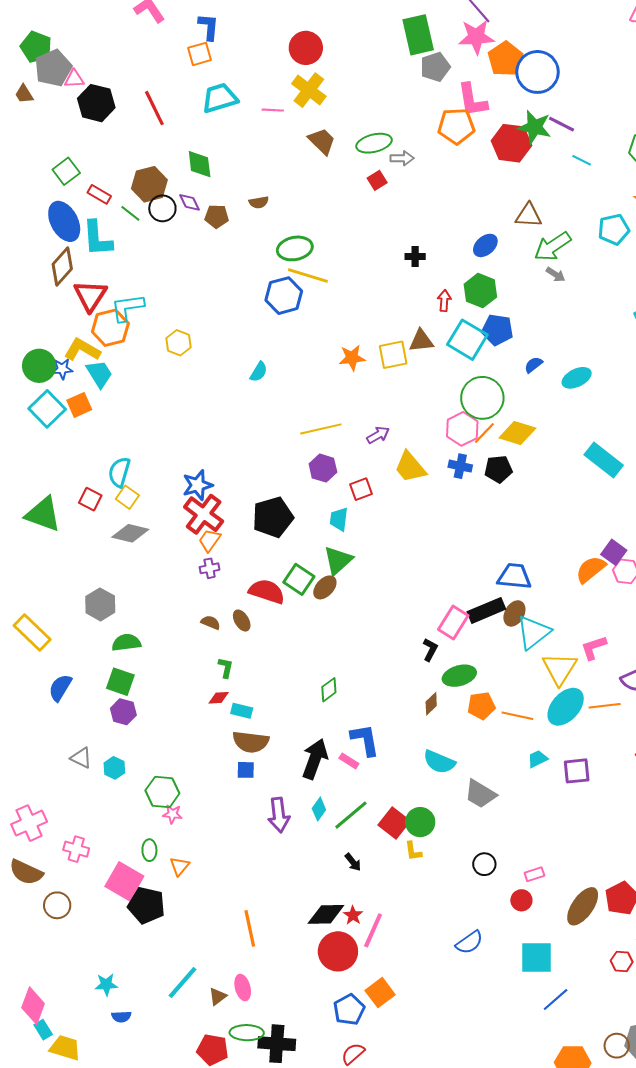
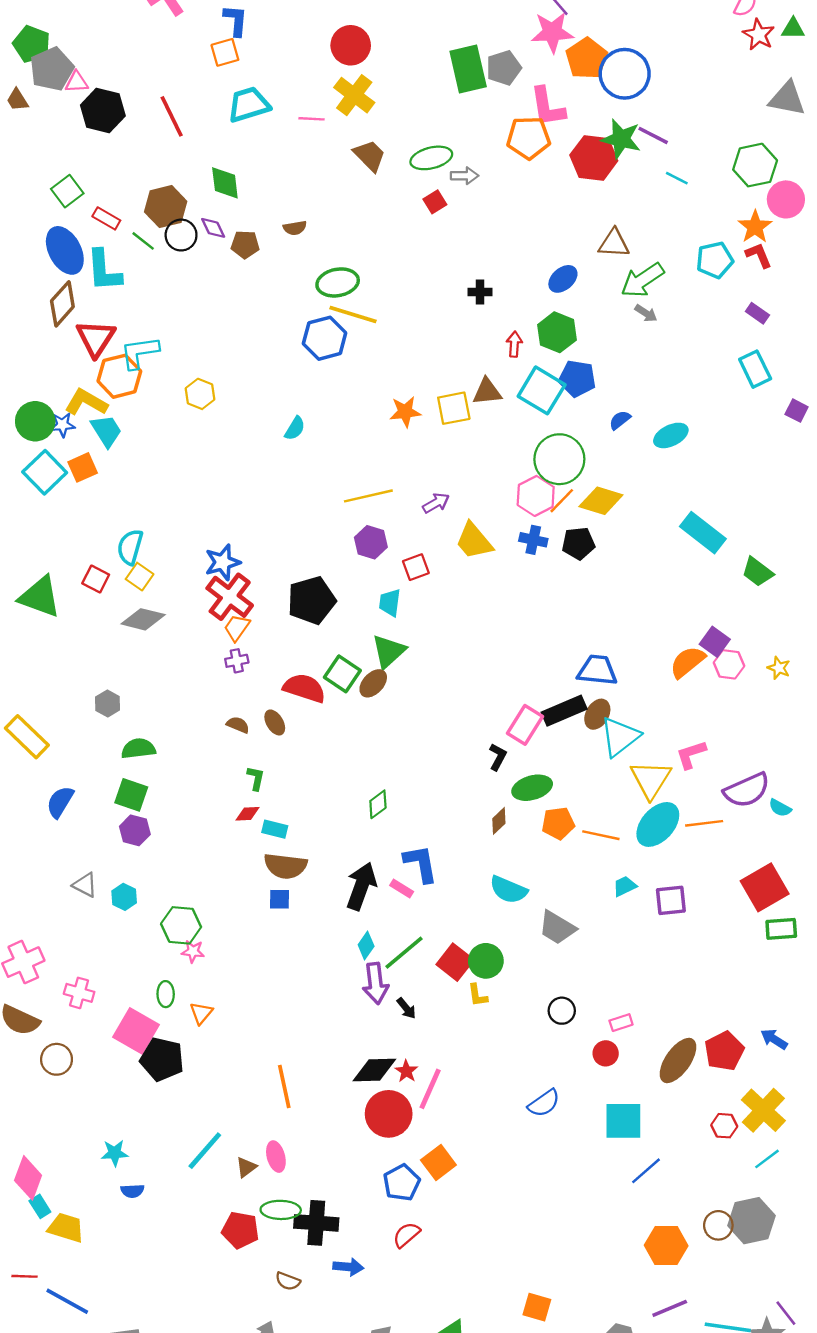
green rectangle: (418, 35) -> (468, 69), moved
gray hexagon: (100, 604) -> (108, 704), size x0.7
purple arrow: (279, 815) -> (376, 983), moved

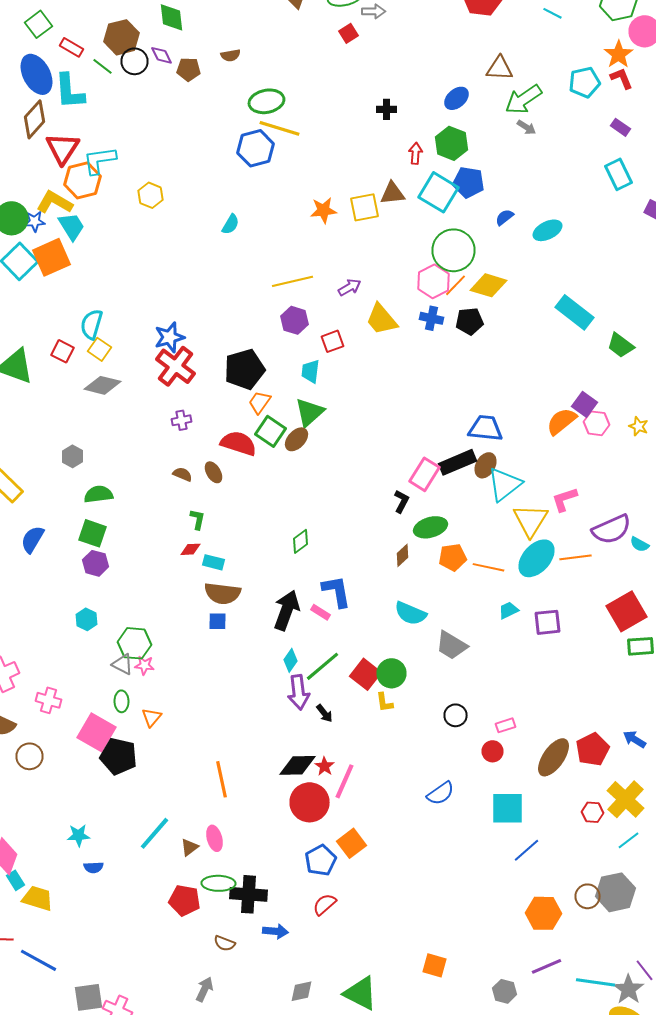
orange square: (83, 467) -> (52, 257), size x1.5
orange trapezoid: (237, 628) -> (260, 402), moved
gray triangle: (85, 885) -> (122, 664), moved

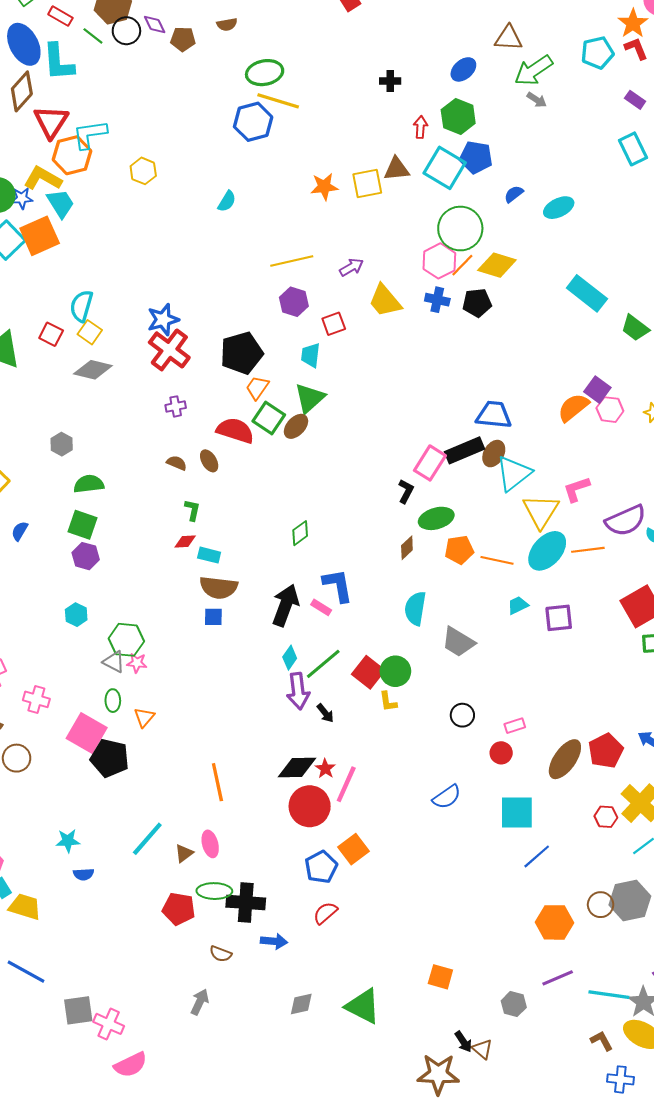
blue semicircle: (32, 539) -> (20, 531), size x0.7
cyan semicircle: (410, 613) -> (415, 608), turned 76

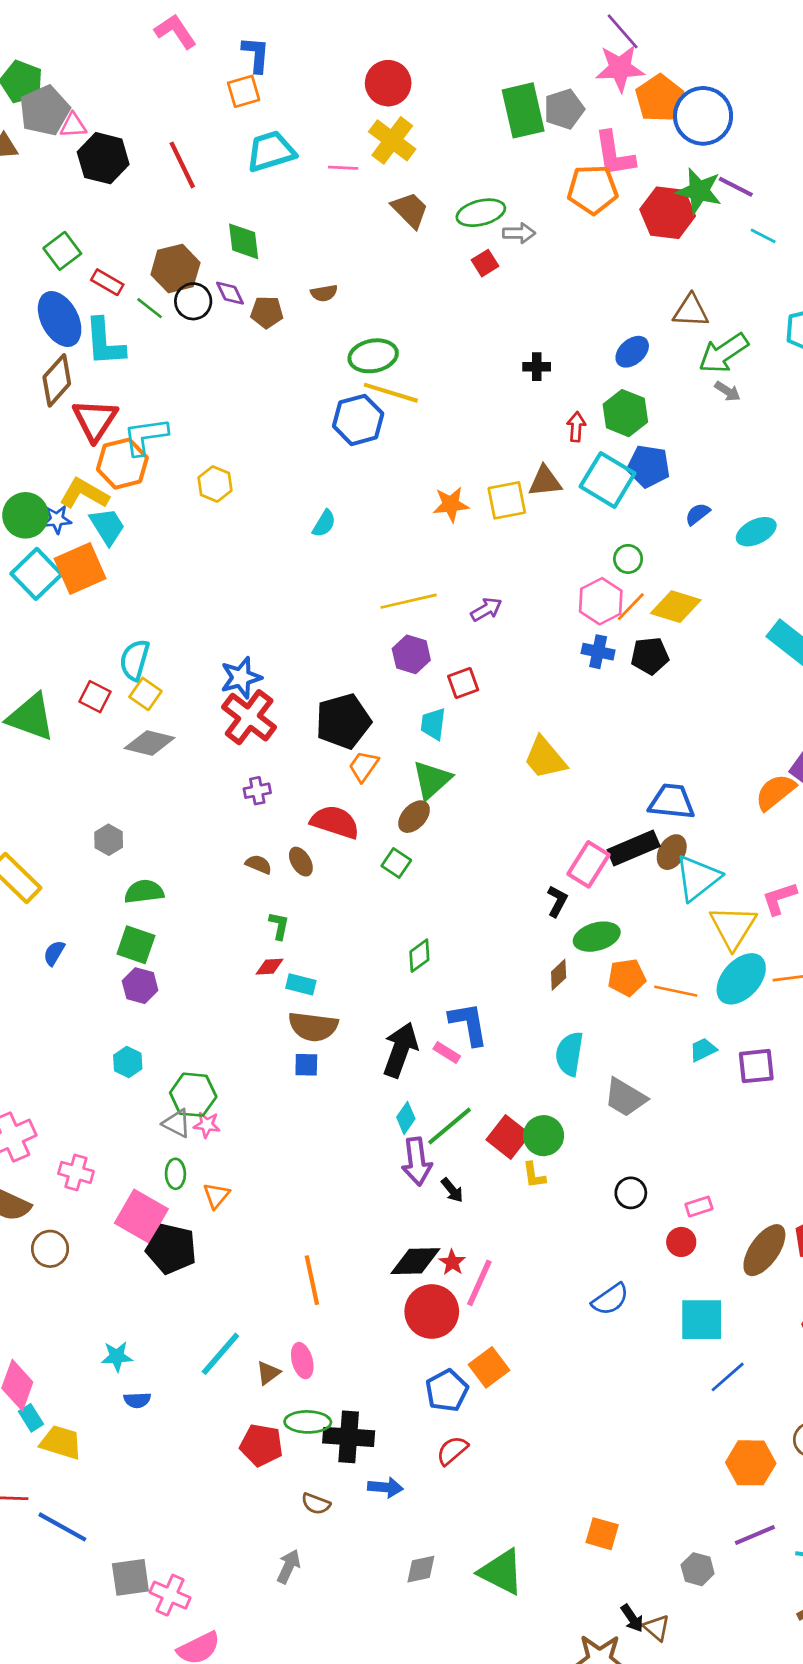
green circle: (460, 229) -> (628, 559), size x0.5
yellow trapezoid: (385, 301) -> (545, 758), moved
green square: (269, 418) -> (396, 863), moved, size x0.7

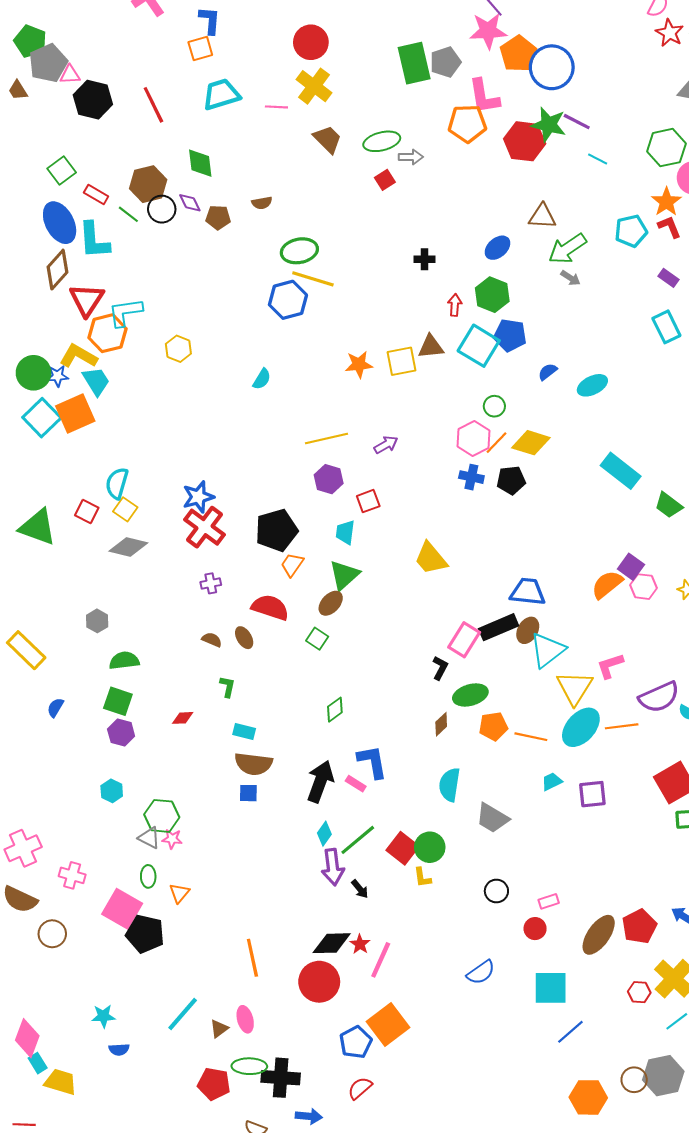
red diamond: (270, 967) -> (183, 718), moved
red circle: (432, 1311) -> (319, 982), moved
orange square: (489, 1367) -> (388, 1024), size x1.4

